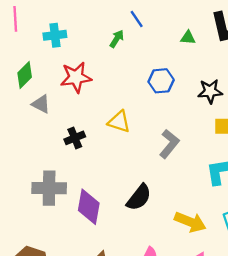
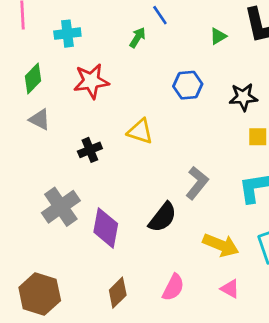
green triangle: (188, 38) -> (218, 36), turned -35
gray triangle: (41, 104) -> (40, 119), moved
gray L-shape: (169, 144) -> (197, 183), moved
gray cross: (49, 188) -> (61, 207), turned -36

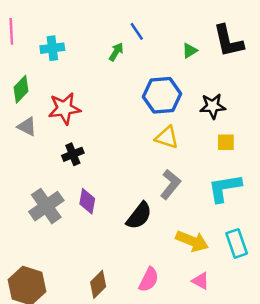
red star: (91, 81) -> (64, 108), moved
blue hexagon: (188, 85) -> (162, 95), size x1.4
yellow triangle: (140, 131) -> (167, 137), moved
purple diamond: (106, 228) -> (87, 201), moved, size x0.7

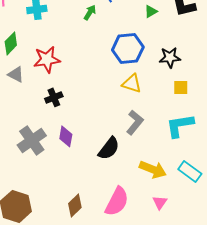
cyan rectangle: (237, 243) -> (190, 171), turned -35
pink semicircle: (149, 280) -> (117, 201), size x1.4
pink triangle: (201, 281) -> (160, 202), turned 35

